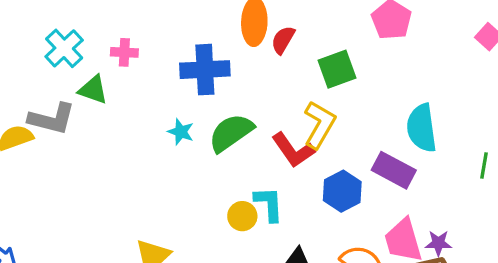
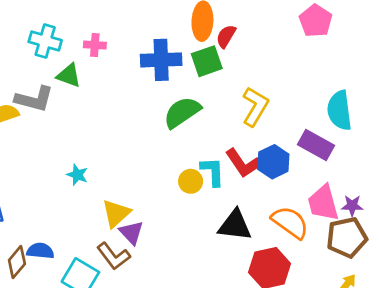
cyan cross: (64, 48) -> (45, 41), turned -32
green square: (337, 69) -> (207, 61), moved
cyan star: (181, 132) -> (77, 175), moved
red L-shape: (293, 150) -> (243, 163), moved

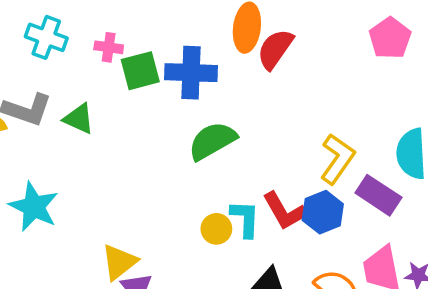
red semicircle: (226, 36) -> (275, 49), size x1.4
green square: (207, 61) -> (140, 71), moved
green triangle: (69, 75) -> (79, 119), moved
yellow L-shape: (255, 107) -> (337, 159), moved
cyan star: (77, 175) -> (34, 207), moved, size x1.8

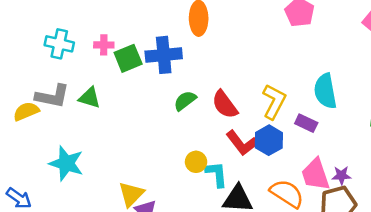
red semicircle: (275, 49) -> (225, 104), moved, turned -64
green semicircle: (212, 141) -> (185, 101), size x0.7
purple rectangle: (378, 195) -> (306, 123), size x0.7
cyan L-shape: (245, 219) -> (217, 174), moved

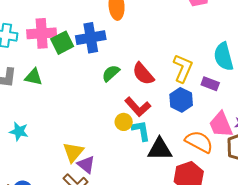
pink cross: (104, 45) -> (42, 33), size x1.8
red L-shape: (242, 143) -> (138, 107), moved
cyan star: (66, 163) -> (19, 131), size x0.7

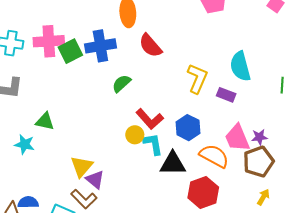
red semicircle: (143, 74) -> (150, 46), moved
green triangle: (34, 77) -> (45, 121), moved
blue hexagon: (181, 100) -> (188, 128), moved

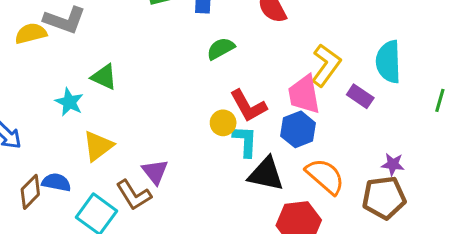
pink trapezoid: (237, 138) -> (304, 94), moved
yellow triangle: (82, 166) -> (98, 146), moved

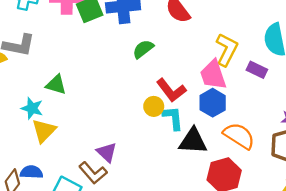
yellow triangle: (98, 146) -> (44, 131), moved

